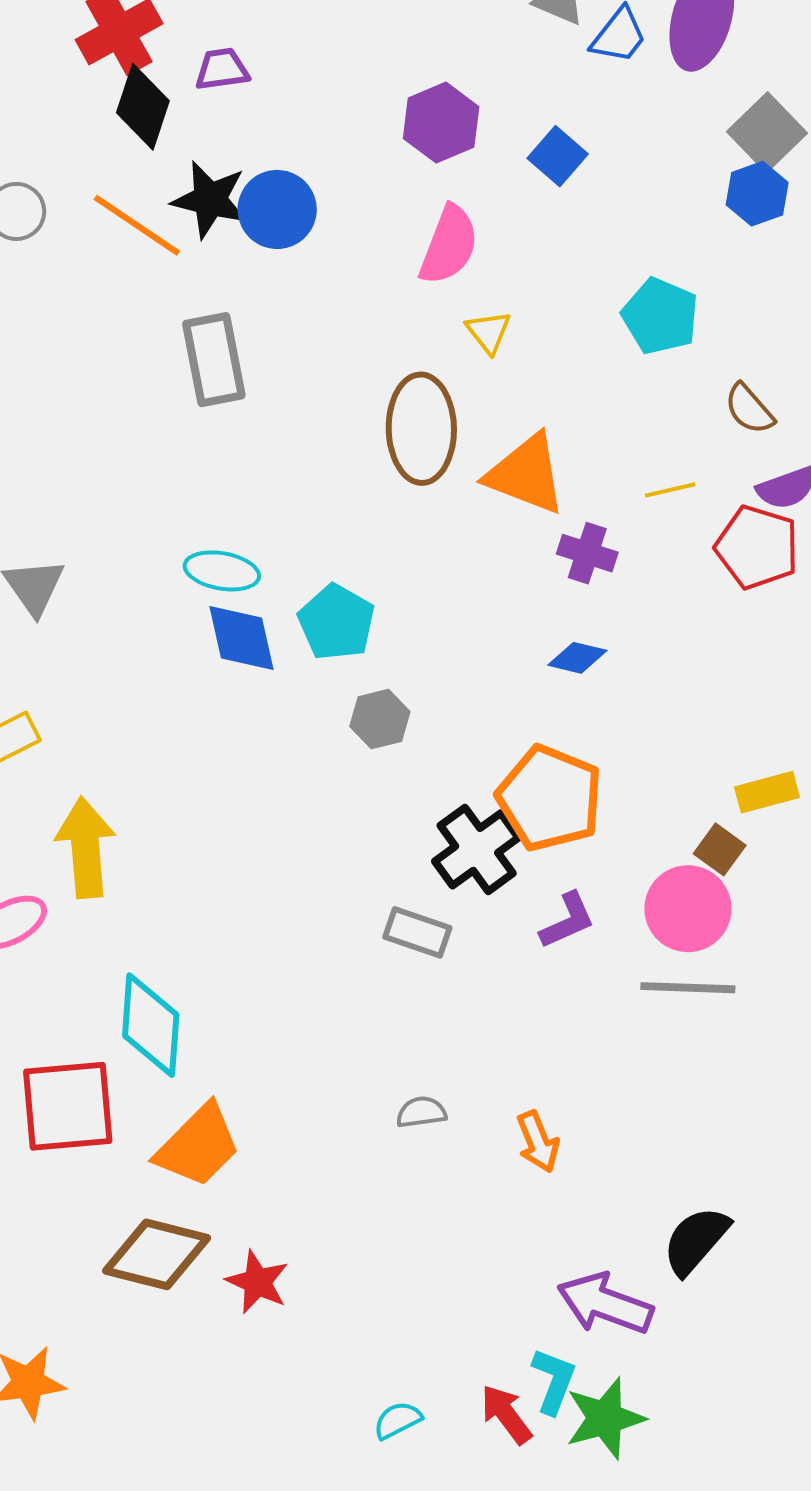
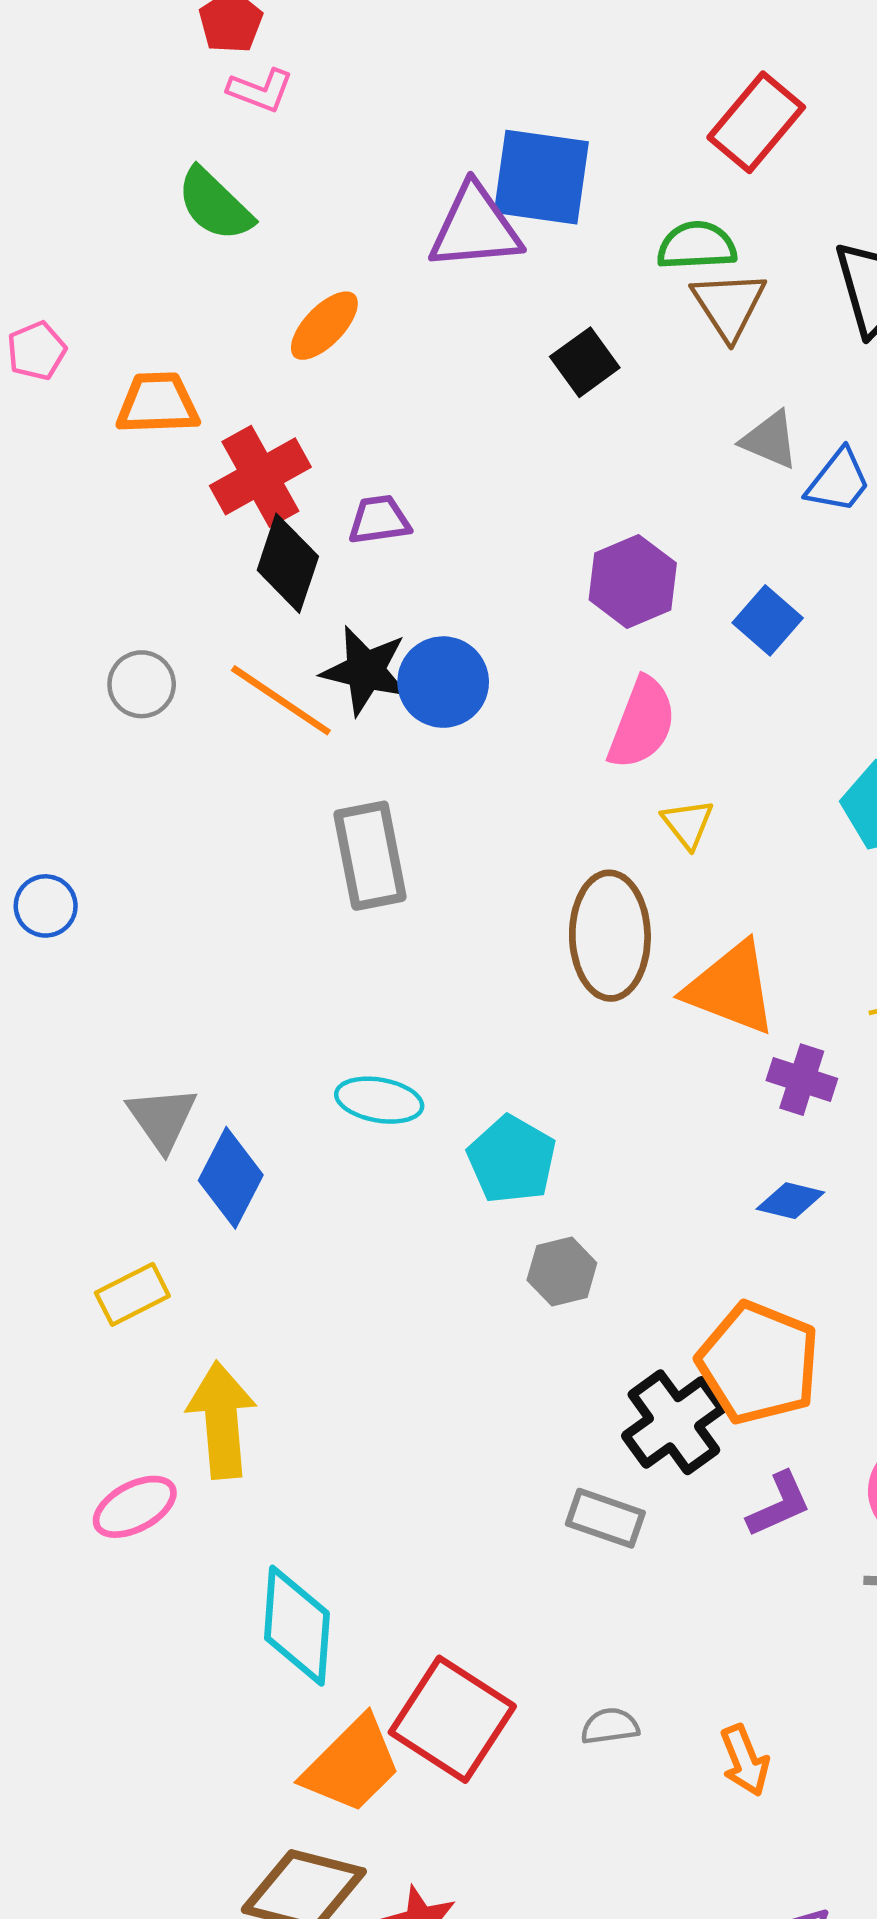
blue diamond: (242, 638) -> (231, 1178), moved, turned 40
red square: (68, 1106) -> (452, 1719), moved, turned 38

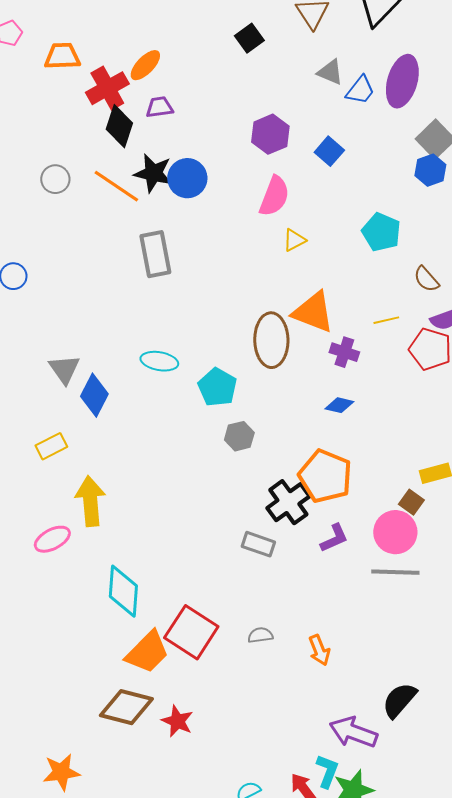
orange ellipse: (324, 326) -> (145, 65), moved
yellow triangle: (688, 824) -> (294, 240), turned 40
brown ellipse: (610, 936) -> (271, 340), moved

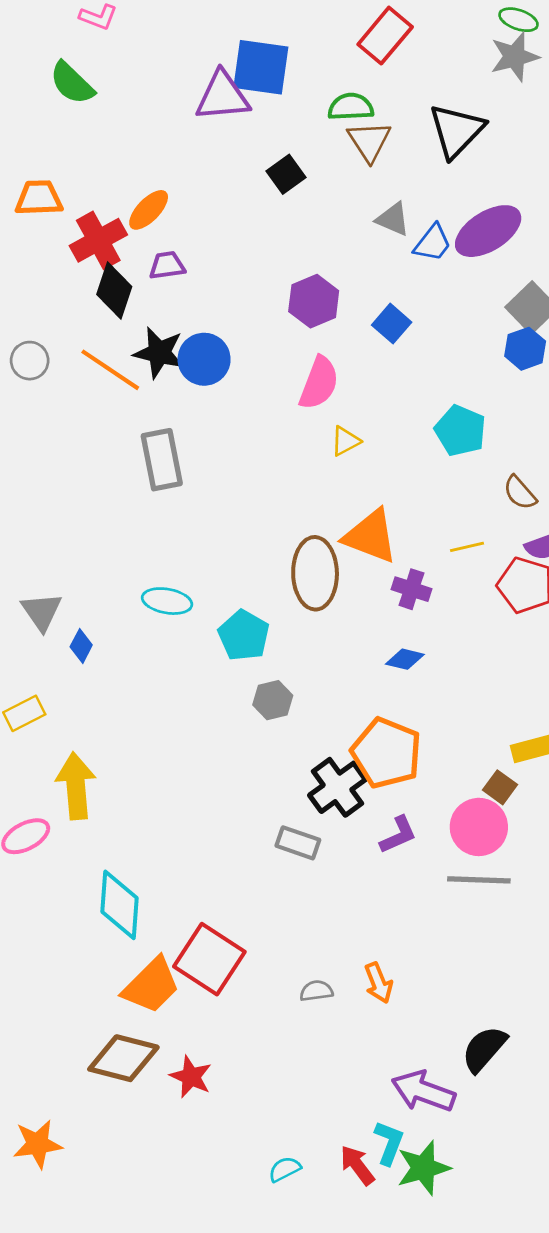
purple ellipse: (402, 81) -> (488, 231), turned 42
blue diamond: (94, 395) -> (81, 646), size x0.6
gray semicircle: (260, 635) -> (316, 991), moved

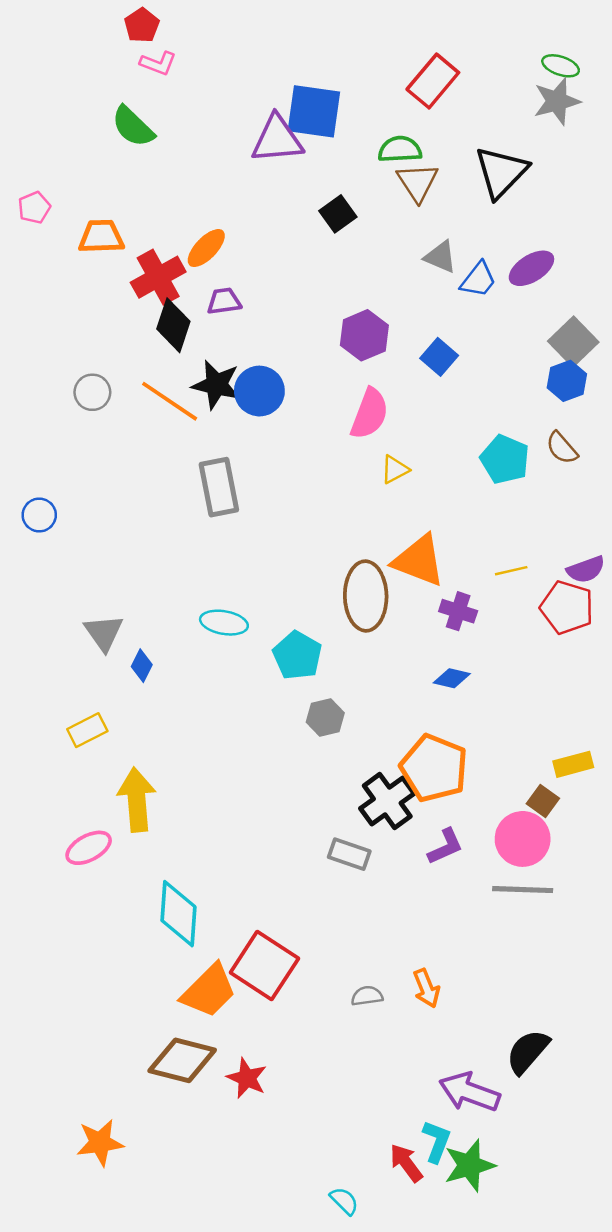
purple ellipse: (488, 231) -> (531, 268), size x0.7
brown semicircle: (520, 493) -> (562, 448), moved
cyan semicircle: (285, 1169) -> (344, 1201), moved, turned 72

